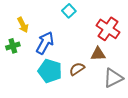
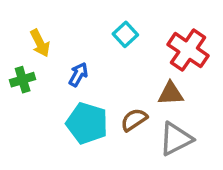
cyan square: (69, 11) -> (125, 34), moved
blue arrow: (45, 43) -> (78, 74), size x0.6
gray triangle: (113, 78) -> (176, 139), moved

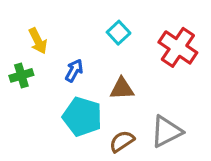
brown triangle: (171, 94) -> (122, 89), moved
brown semicircle: (134, 120) -> (122, 141), moved

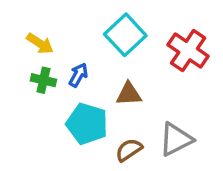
cyan square: (119, 33) -> (125, 35), size x1.6
yellow arrow: (38, 41) -> (40, 44), turned -30
green cross: (21, 75) -> (43, 80), moved, turned 30

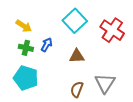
cyan pentagon: (87, 124) -> (26, 78), moved
gray triangle: (176, 139) -> (105, 83), turned -30
brown semicircle: (129, 150) -> (77, 89), turned -35

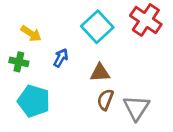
red cross: (112, 30) -> (146, 20), moved
green cross: (26, 48) -> (19, 62), moved
brown semicircle: (77, 89) -> (105, 100), moved

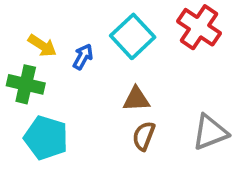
blue arrow: (61, 58) -> (83, 57), moved
green cross: (19, 62) -> (26, 84), size x1.4
gray triangle: (136, 108) -> (210, 132), moved, turned 36

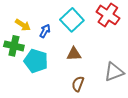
brown semicircle: (144, 136) -> (78, 84), moved
cyan pentagon: (46, 138) -> (36, 61), moved

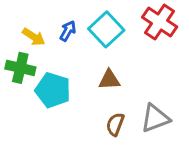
blue arrow: (45, 31) -> (68, 31), moved
gray triangle: (114, 72) -> (155, 118), moved

